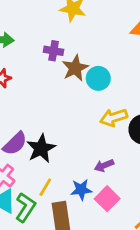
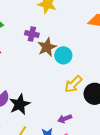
yellow arrow: (114, 117) -> (73, 84), turned -30

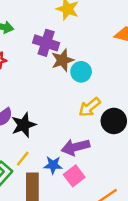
purple cross: (32, 34) -> (46, 43), size x1.5
purple arrow: (65, 119) -> (75, 147), size x1.6

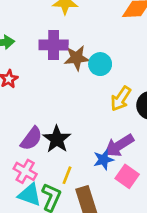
brown star: (62, 60) -> (77, 58), turned 30
blue star: (53, 165) -> (104, 160), moved

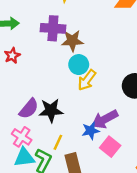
cyan circle: (100, 64) -> (79, 65), moved
yellow arrow: (121, 99) -> (87, 80), moved
black star: (57, 139) -> (51, 110), turned 30
cyan triangle: (30, 195) -> (24, 157), turned -30

